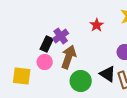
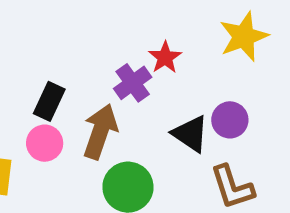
purple cross: (61, 36) -> (133, 83), moved
black triangle: (108, 74) -> (191, 134), moved

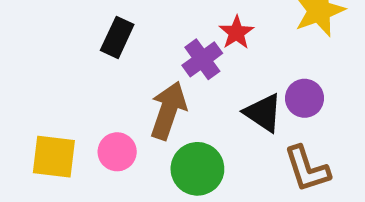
black rectangle: (49, 101) -> (117, 37), moved
pink circle: (45, 143) -> (117, 152), moved

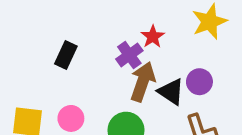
black rectangle: (117, 37) -> (66, 55), moved
brown arrow: (168, 110) -> (143, 82), moved

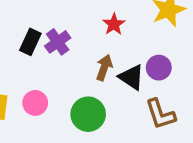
purple cross: (129, 55) -> (58, 42), moved
brown arrow: (143, 82) -> (104, 68), size x0.7

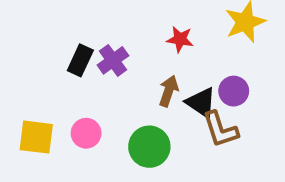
red star: (114, 24) -> (180, 39), turned -30
brown L-shape: (160, 114) -> (220, 129), moved

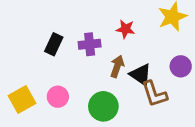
purple cross: (113, 60) -> (90, 44), moved, turned 30
purple circle: (234, 91) -> (181, 66), moved
yellow square: (36, 137) -> (22, 99), turned -36

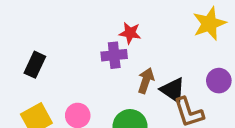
red star: (125, 29) -> (130, 33), moved
black rectangle: (54, 44) -> (35, 65), moved

